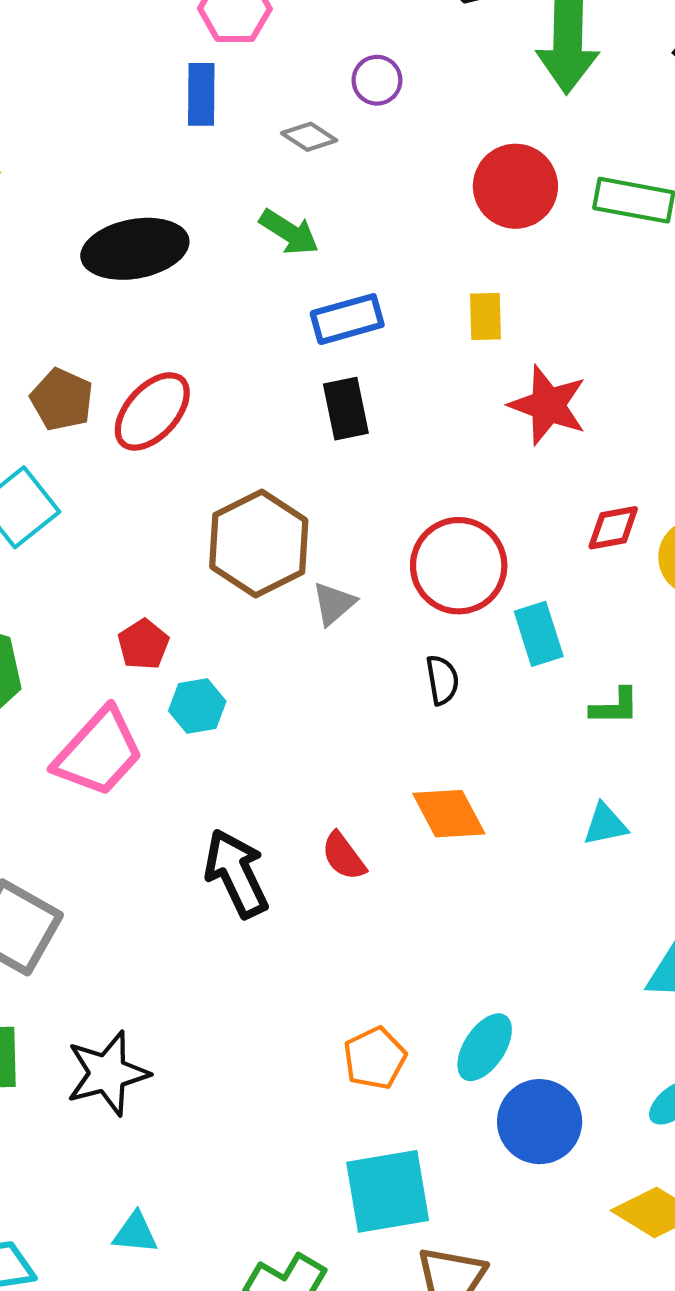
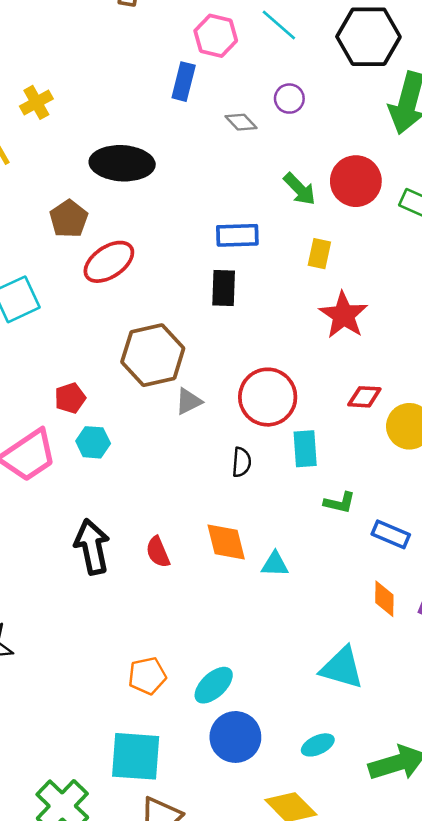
green arrow: (289, 232) -> (300, 189), moved
brown pentagon: (62, 400) -> (69, 219), moved
cyan triangle: (605, 824) -> (275, 564), moved

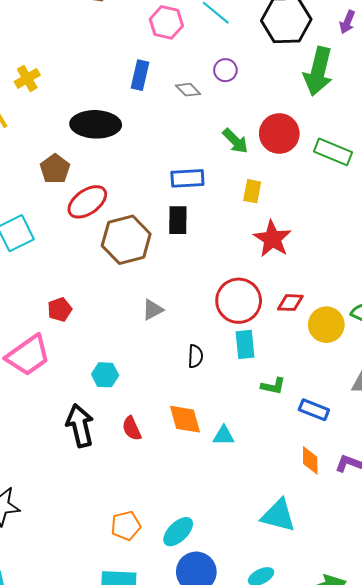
blue rectangle: (184, 82) -> (140, 75), moved
brown hexagon: (153, 355) -> (126, 240), moved
red circle: (268, 397) -> (239, 301), moved
cyan hexagon: (93, 442) -> (105, 375), moved

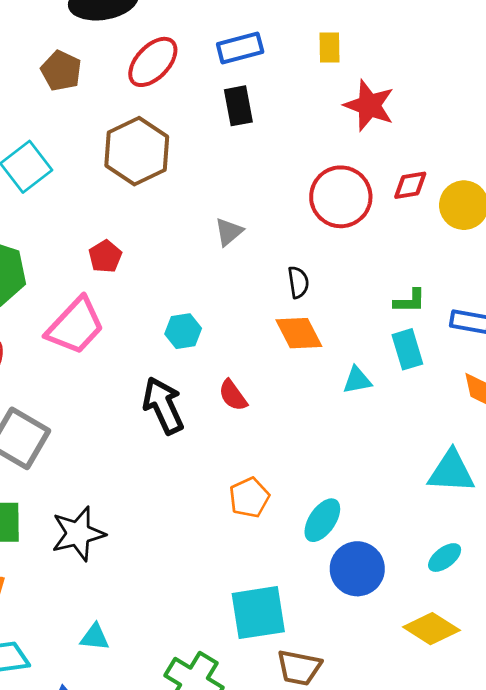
red ellipse: (87, 202) -> (153, 62), moved
brown hexagon: (126, 240) -> (137, 151), moved
cyan rectangle: (245, 344) -> (407, 349), moved
orange diamond: (185, 419) -> (299, 333), moved
orange pentagon: (126, 526) -> (249, 498), moved

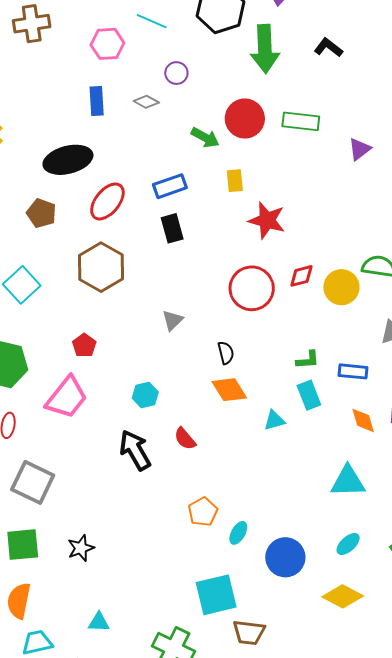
cyan ellipse: (322, 520) -> (238, 533), moved, size x0.7
black star: (78, 534) -> (81, 548), size x0.7

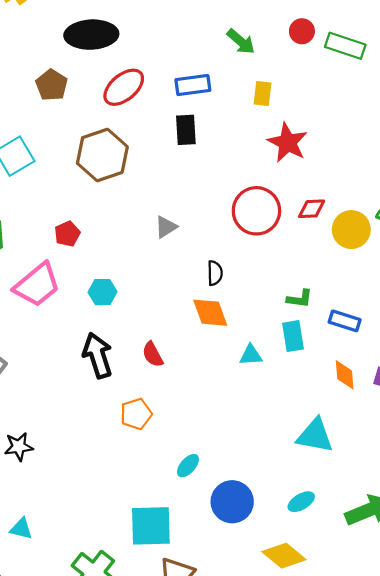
red circle: (245, 119) -> (302, 31), moved, size x0.6
cyan hexagon: (145, 395) -> (103, 292), moved
orange pentagon: (203, 512) -> (136, 414), moved

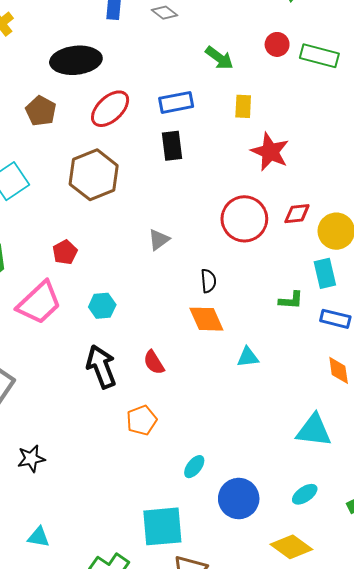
cyan rectangle: (293, 336) -> (325, 273), moved

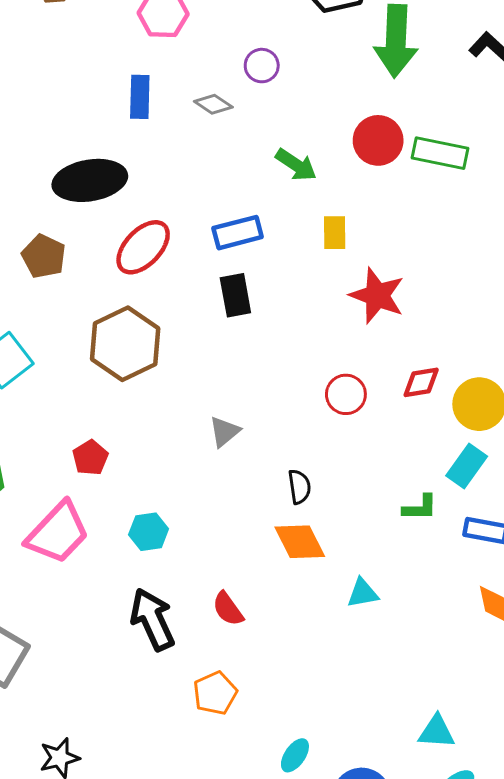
red circle: (277, 44) -> (378, 140), size x1.4
red circle: (244, 219) -> (346, 394), size x0.6
cyan rectangle: (325, 273) -> (467, 466), turned 52
cyan triangle: (314, 430) -> (437, 732), moved, size x0.7

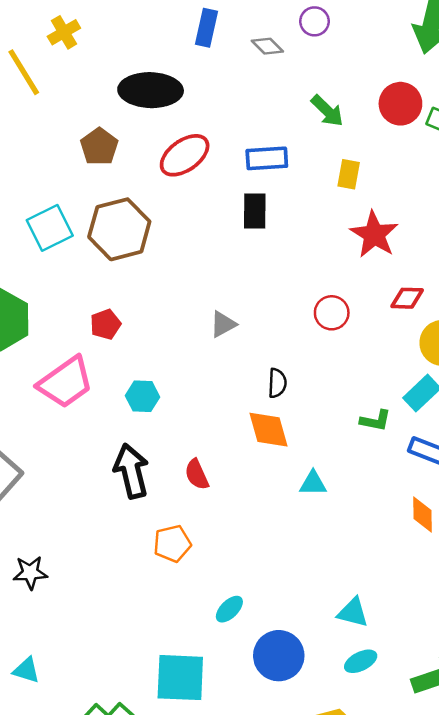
brown hexagon: (125, 344) -> (119, 229), moved
red diamond: (421, 382) -> (407, 298), moved

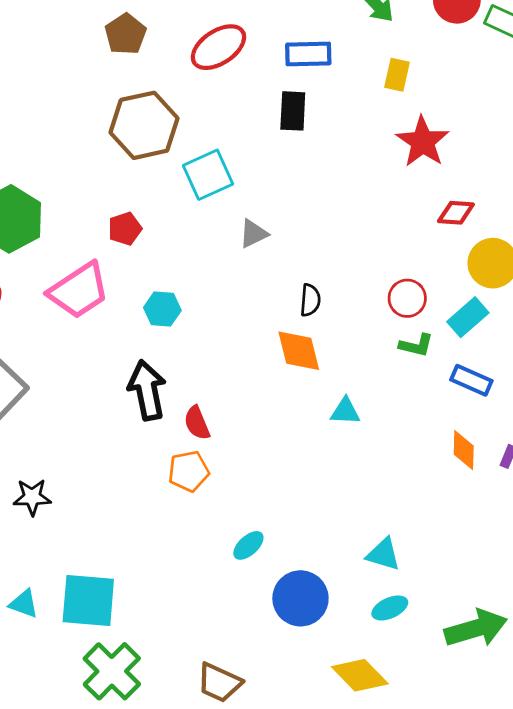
cyan square: (50, 228) -> (208, 175), moved
red circle: (332, 313) -> (407, 298), moved
red semicircle: (197, 474) -> (197, 423), moved
cyan square: (180, 678) -> (88, 600), moved

